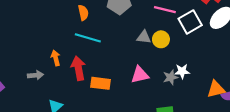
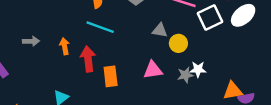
yellow circle: (161, 39) -> (178, 43), moved
gray arrow: (35, 75) -> (31, 41), moved
orange rectangle: (101, 83) -> (111, 76), turned 72

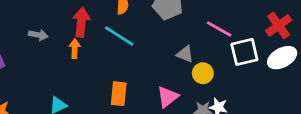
red arrow: (88, 59) -> (81, 22), moved
pink triangle: (153, 70) -> (168, 97), turned -42

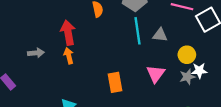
cyan line: (119, 36) -> (137, 31), moved, turned 65
yellow circle: (203, 73) -> (187, 55), moved

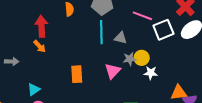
gray arrow: (36, 53) -> (12, 62), moved
orange arrow: (69, 56) -> (40, 46), turned 144
gray star: (187, 77) -> (130, 59), moved

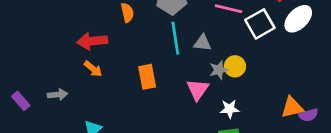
red arrow: (41, 26) -> (92, 41), turned -85
white star: (151, 73) -> (230, 109), moved
orange rectangle: (77, 74) -> (147, 77), moved

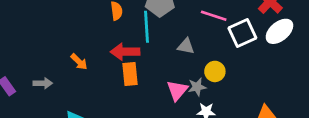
cyan line: (175, 38) -> (146, 27), moved
red arrow: (92, 41) -> (125, 52), moved
gray star: (219, 70) -> (197, 87), moved

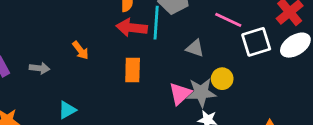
red arrow: (125, 52) -> (132, 28), moved
gray star: (197, 87) -> (201, 93), size x1.5

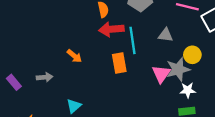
cyan line: (156, 23) -> (133, 40), moved

